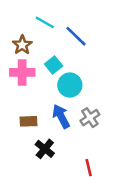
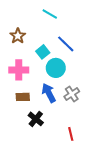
cyan line: (45, 22) -> (50, 14), moved
blue line: (76, 36) -> (66, 44), moved
pink cross: (22, 72) -> (19, 70), moved

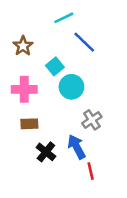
cyan line: (50, 14) -> (64, 18), turned -56
blue line: (66, 44) -> (84, 42), moved
blue arrow: (49, 93) -> (77, 147), moved

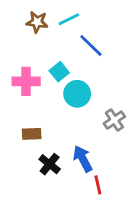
brown star: (23, 46) -> (37, 22), moved, turned -30
pink cross: (24, 89) -> (26, 81), moved
gray cross: (92, 120) -> (114, 120), moved

